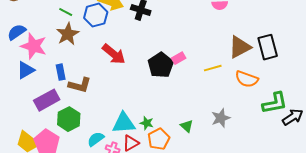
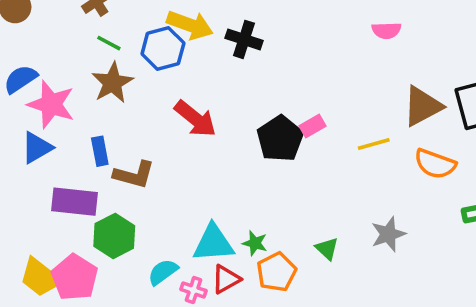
purple rectangle: (47, 100) -> (75, 202), turned 35

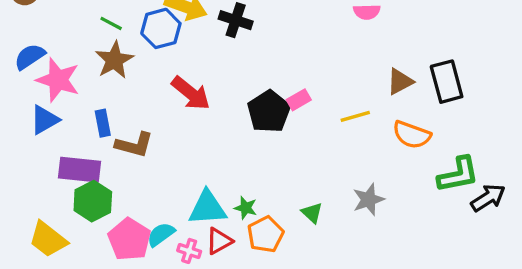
brown triangle: (422, 106) -> (400, 82), size x0.7
green hexagon: (114, 236) -> (93, 201), moved
pink pentagon: (75, 277) -> (129, 239), moved

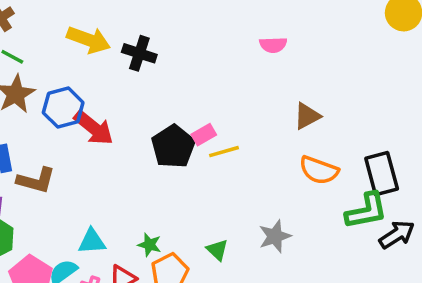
blue hexagon: (161, 28) -> (63, 108), moved
black rectangle: (447, 82) -> (382, 174), moved
yellow line: (355, 116) -> (224, 152), moved
cyan triangle: (207, 208) -> (92, 241), moved, size x0.7

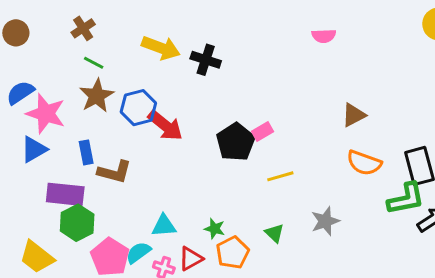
pink semicircle: (273, 45) -> (324, 36), moved
yellow line: (224, 152) -> (280, 176), moved

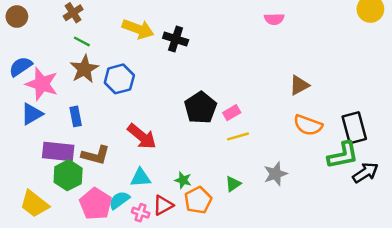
red arrow: (165, 126) -> (142, 136), moved
pink rectangle: (262, 132) -> (232, 113), moved
brown L-shape: (115, 172) -> (96, 155), moved
green triangle: (274, 233) -> (233, 184), turned 42

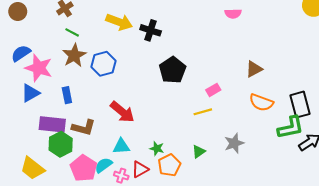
black pentagon: (201, 108) -> (172, 70), moved
pink rectangle: (232, 113) -> (213, 90), moved

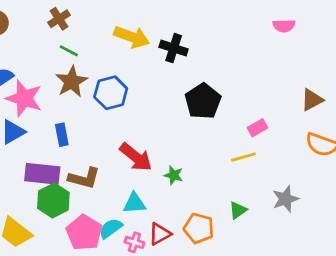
green star: (157, 148) -> (174, 175), moved
orange pentagon: (169, 165) -> (199, 228), turned -30

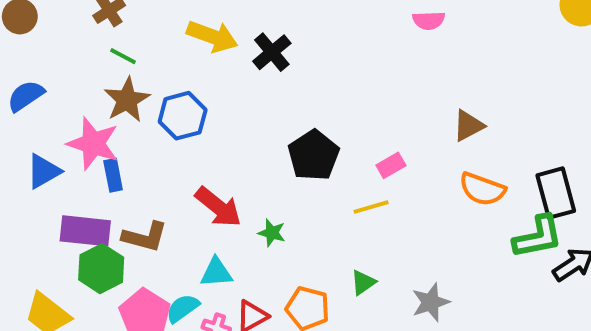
black cross: (174, 48) -> (272, 52), turned 32
pink star: (24, 98) -> (93, 143), moved
black pentagon: (203, 101) -> (314, 155), moved
gray star: (285, 199) -> (431, 302), moved

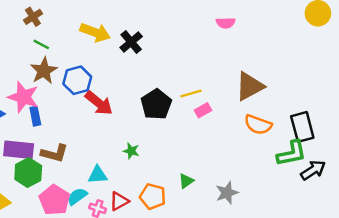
brown triangle: (468, 126) -> (250, 86), size x1.5
red arrow: (218, 207) -> (99, 103), moved
yellow line: (371, 207) -> (191, 93), moved

